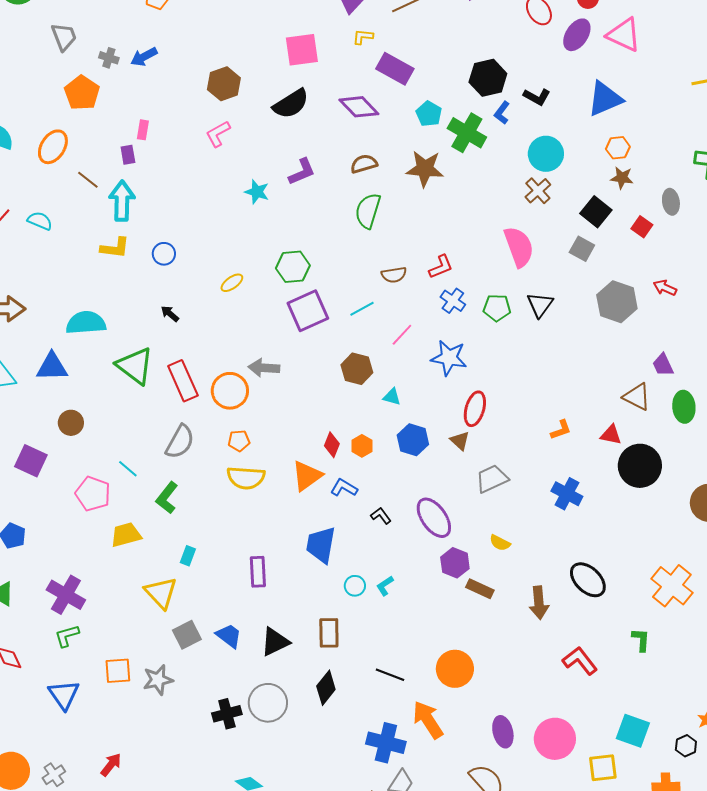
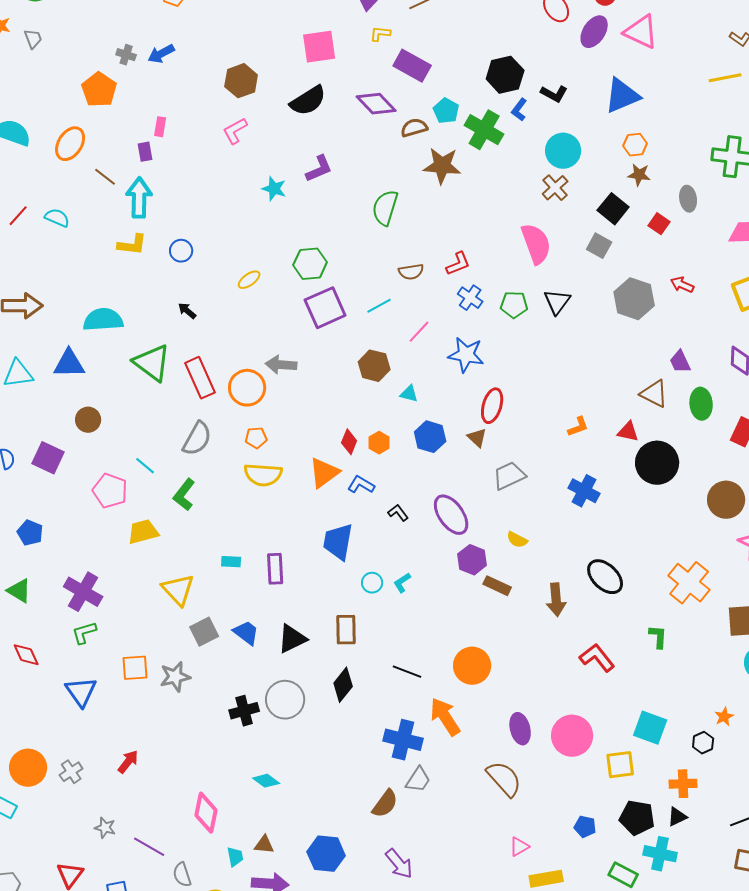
gray trapezoid: (64, 37) -> (33, 39), moved, size x0.7
brown semicircle: (364, 164) -> (414, 128), moved
cyan rectangle: (188, 556) -> (231, 562), moved, turned 72

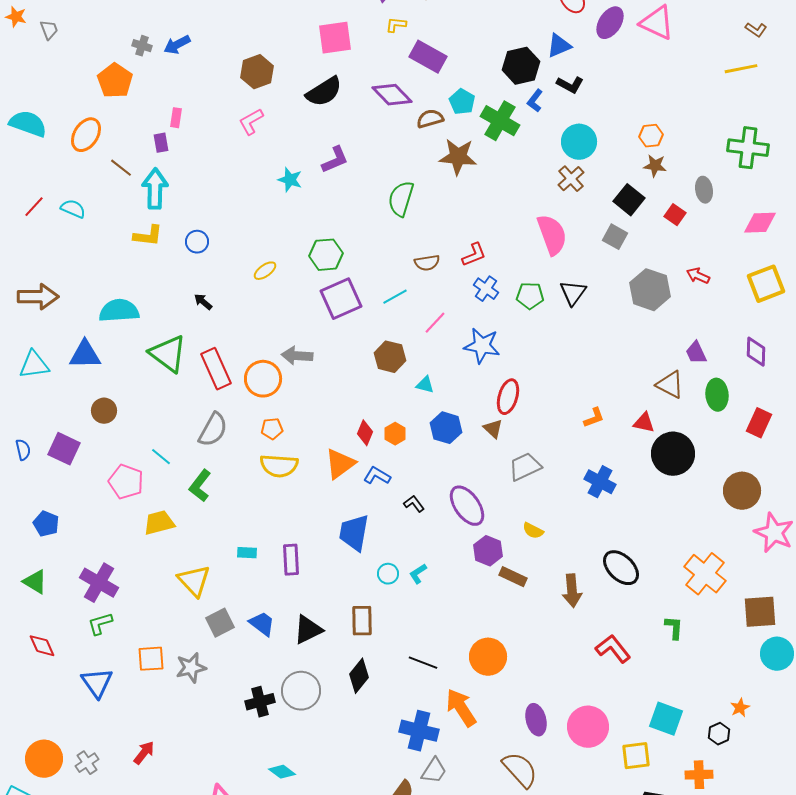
blue triangle: (622, 96) -> (559, 46), moved, size x0.7

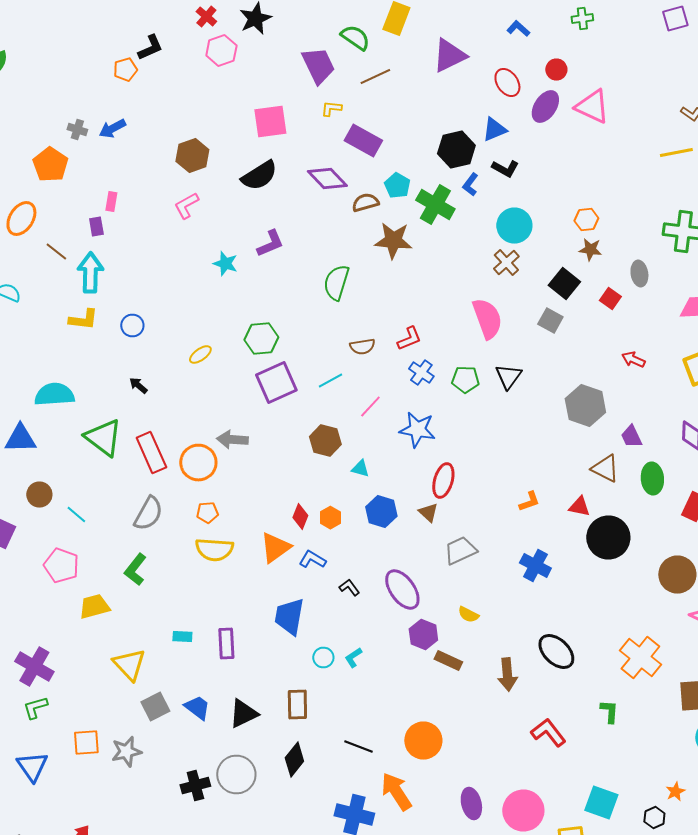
gray hexagon: (650, 290) -> (585, 406), moved
cyan line: (161, 457) -> (76, 514), moved

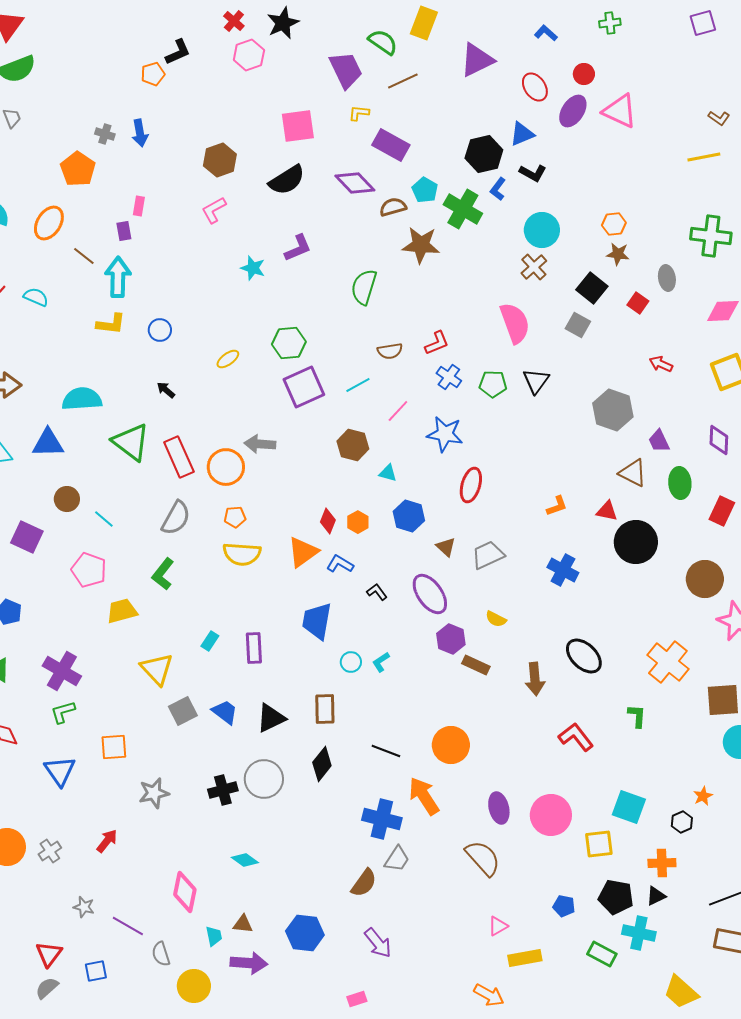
blue arrow: (112, 128) -> (140, 133), turned -72
brown triangle: (428, 512) -> (446, 547), moved
cyan rectangle: (182, 636) -> (210, 641), turned -60
gray star: (126, 752) -> (154, 793), moved

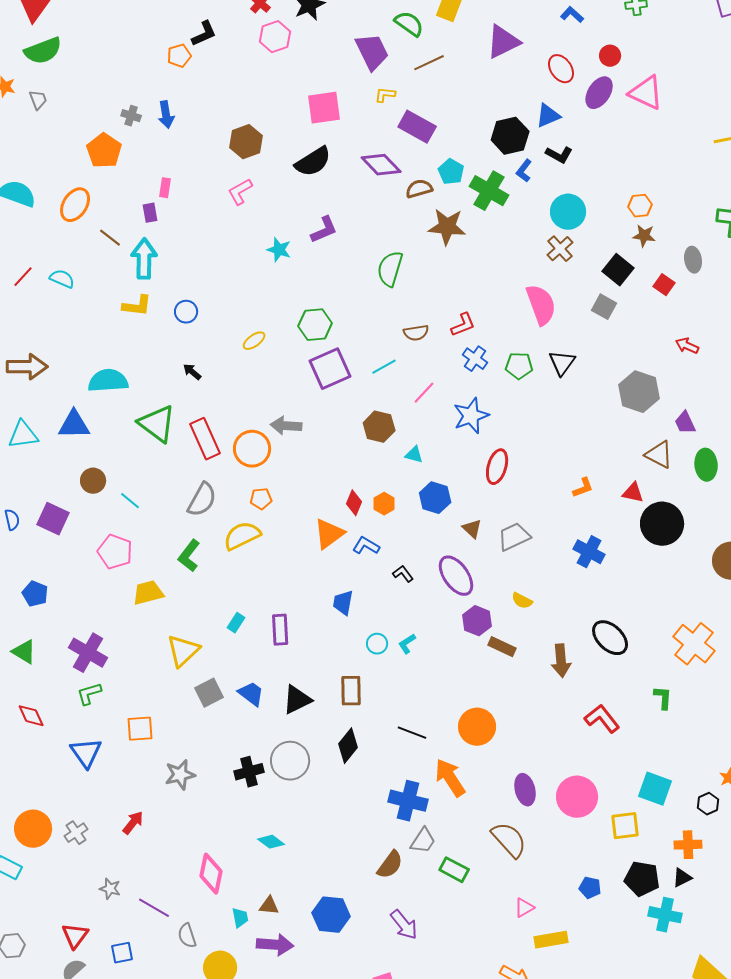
blue star: (445, 434) -> (471, 416), turned -30
yellow semicircle: (242, 554) -> (242, 536), moved, turned 150
blue trapezoid: (317, 621) -> (343, 603), size x0.7
yellow triangle: (157, 669) -> (183, 651), turned 30
green rectangle: (602, 954) -> (454, 870), moved

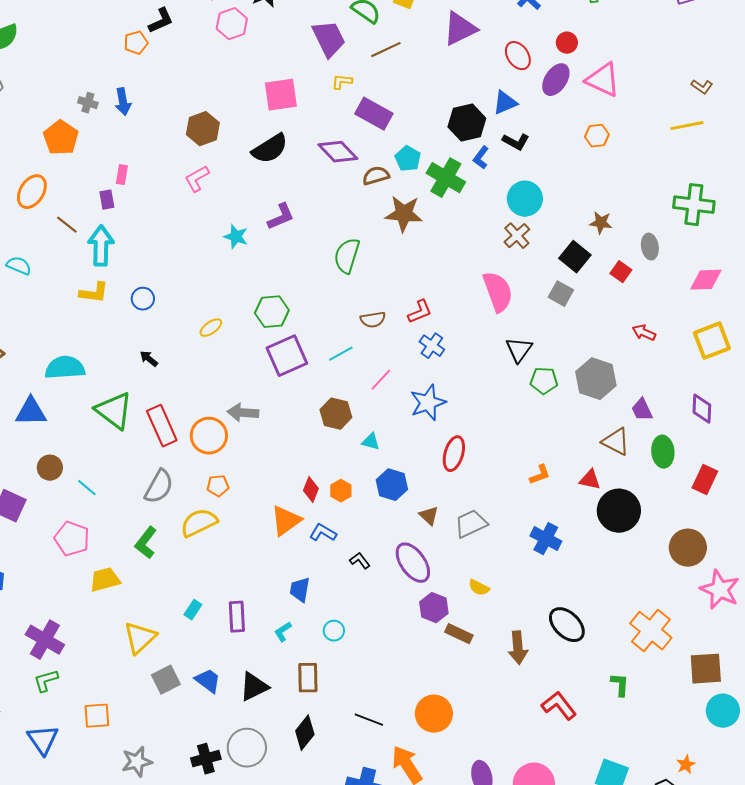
orange hexagon: (640, 206) -> (597, 136), moved
green pentagon: (519, 366) -> (544, 381), moved
cyan L-shape: (407, 644) -> (283, 632), moved

